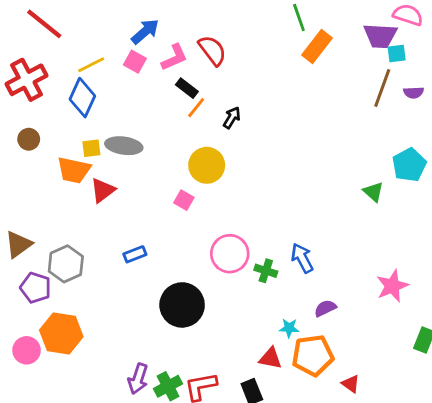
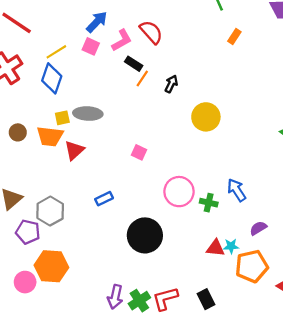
orange rectangle: (317, 47) -> (234, 36), moved, size x0.6
brown circle: (29, 139) -> (18, 132), moved
yellow circle: (207, 165) -> (206, 117), moved
red triangle: (270, 358) -> (215, 248), moved

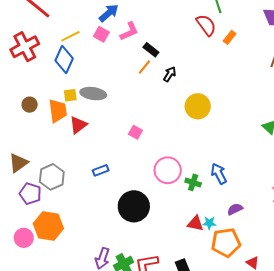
red semicircle: (151, 32) -> (206, 25), moved
black rectangle: (134, 64) -> (151, 50), moved
orange trapezoid: (50, 136) -> (58, 111), turned -110

